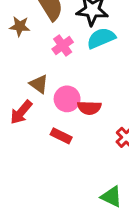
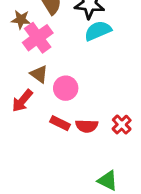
pink cross: (63, 46) -> (38, 38), moved, size x1.5
red semicircle: (89, 108) -> (87, 126), moved

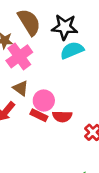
red rectangle: (60, 123) -> (39, 115), moved
red semicircle: (87, 126) -> (62, 116), moved

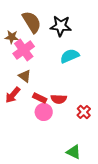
cyan semicircle: (72, 50) -> (70, 56), moved
pink circle: (44, 101) -> (44, 112), moved

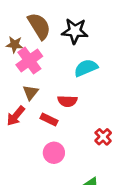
brown triangle: (25, 76) -> (31, 92), turned 32
red semicircle: (59, 99) -> (67, 101), moved
pink circle: (44, 112) -> (54, 153), moved

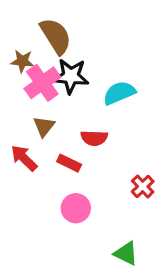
black star: (75, 31) -> (71, 76), moved
red arrow: (16, 116) -> (24, 158), turned 95

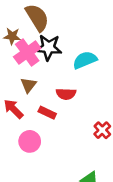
pink circle: (76, 208) -> (30, 141), moved

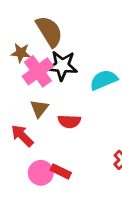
red semicircle: (66, 94) -> (69, 121), moved
red rectangle: (47, 113) -> (61, 171), moved

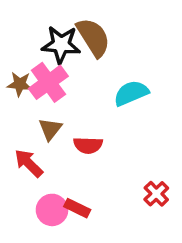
brown semicircle: (49, 31) -> (93, 37), moved
brown star: (21, 53) -> (20, 84), moved
black star: (62, 66) -> (61, 45), moved

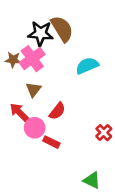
red semicircle: (88, 145) -> (57, 111), moved, turned -54
pink circle: (52, 210) -> (35, 128), moved

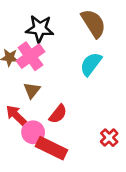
brown semicircle: (62, 29) -> (93, 23), moved
cyan semicircle: (87, 66) -> (91, 64), turned -30
red rectangle: (51, 142) -> (51, 148), size x1.6

